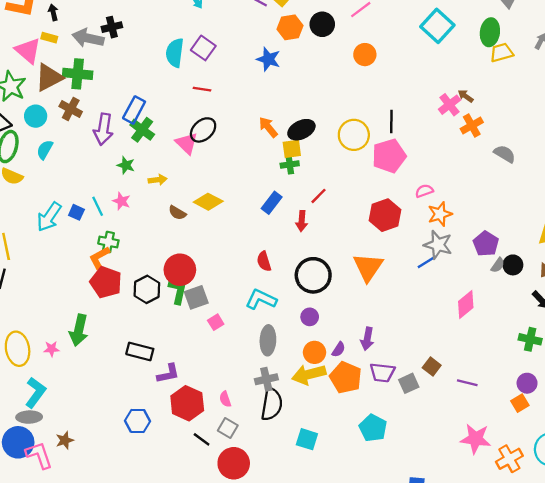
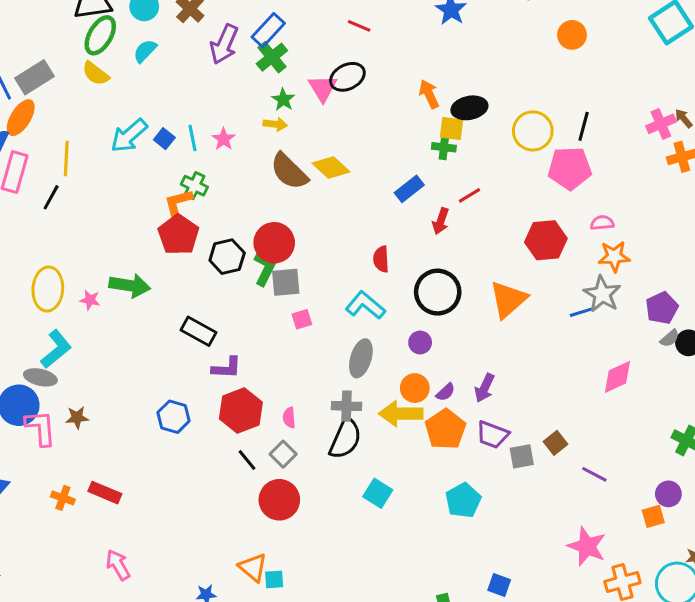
green star: (126, 165) -> (283, 100), moved
brown semicircle: (177, 213) -> (289, 171), size x1.8
green arrow: (79, 330) -> (130, 285), turned -108

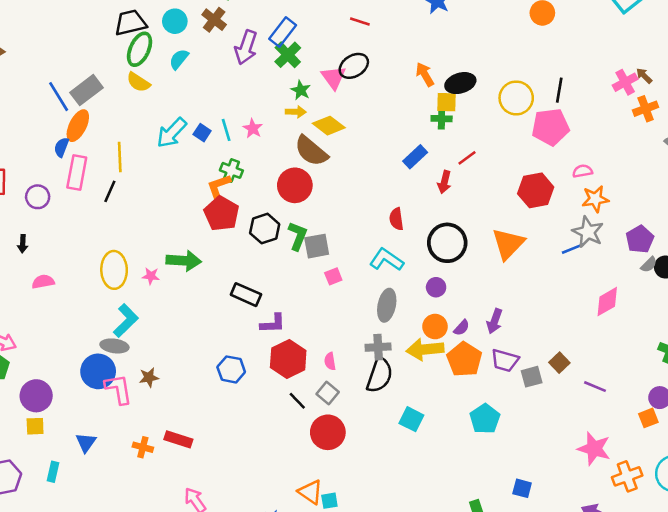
yellow diamond: (331, 167) -> (329, 126), moved
red circle: (274, 243) -> (295, 185), moved

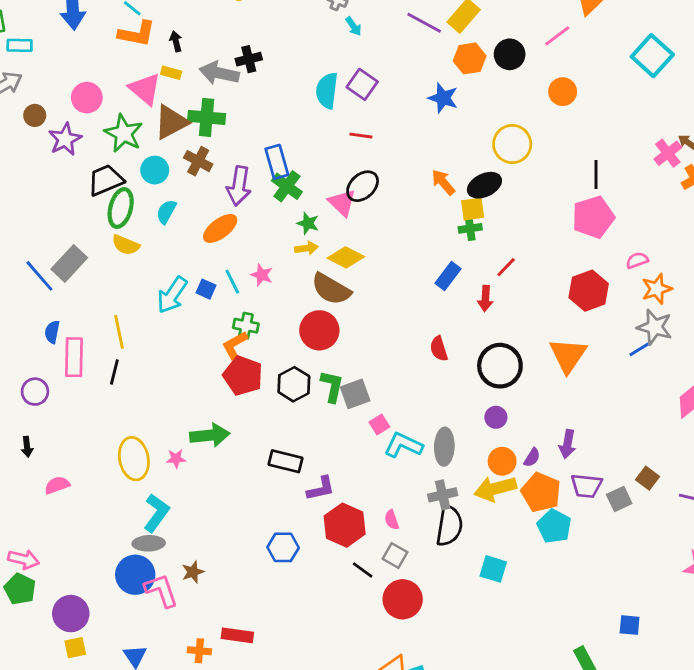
blue rectangle: (283, 32) -> (277, 162), turned -44
yellow circle: (516, 98) -> (512, 144), moved
orange ellipse: (78, 126) -> (220, 228), moved, turned 36
cyan L-shape: (386, 260) -> (403, 445), moved
cyan pentagon: (485, 419) -> (554, 526), moved

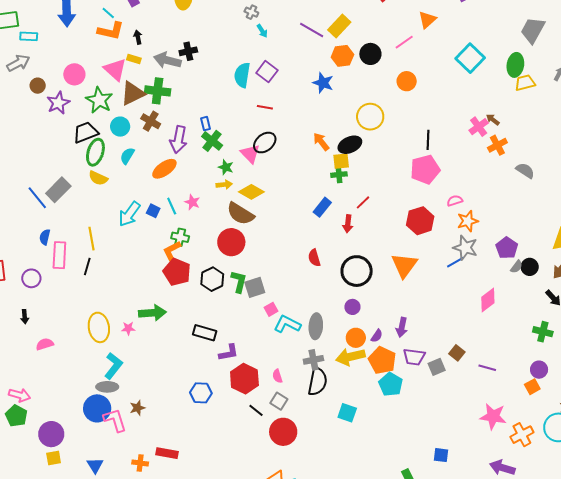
blue rectangle: (277, 162) -> (206, 124), size x0.6

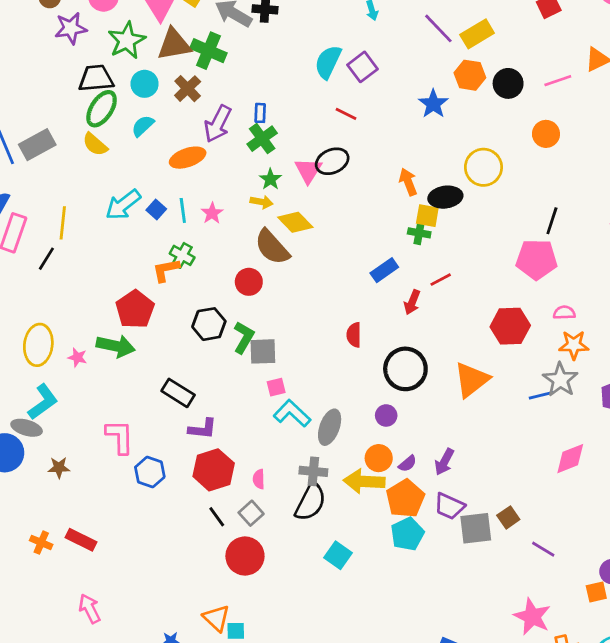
red circle: (231, 242) -> (249, 282), size x0.7
red pentagon: (177, 272) -> (135, 309), moved
gray square: (437, 367) -> (476, 528), size x1.4
pink L-shape: (115, 420) -> (120, 437), moved

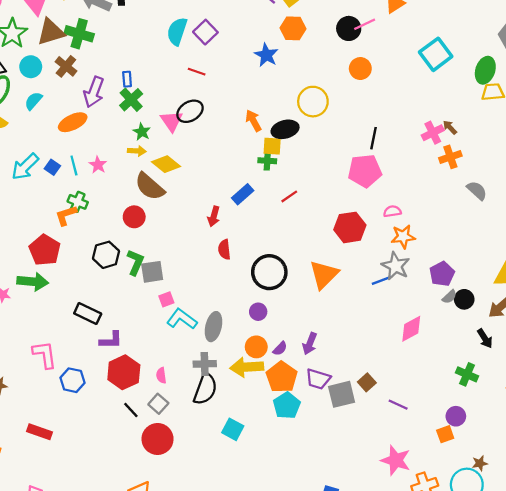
black circle: (508, 83) -> (349, 28), moved
red arrow: (412, 302) -> (214, 216), moved
red rectangle: (81, 540) -> (39, 432), moved

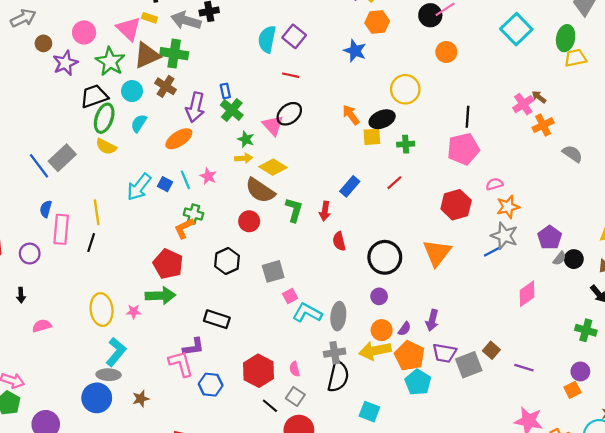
green cross: (267, 161) -> (406, 144), moved
green L-shape: (135, 262) -> (294, 210), moved
purple L-shape: (111, 340) -> (193, 347), moved

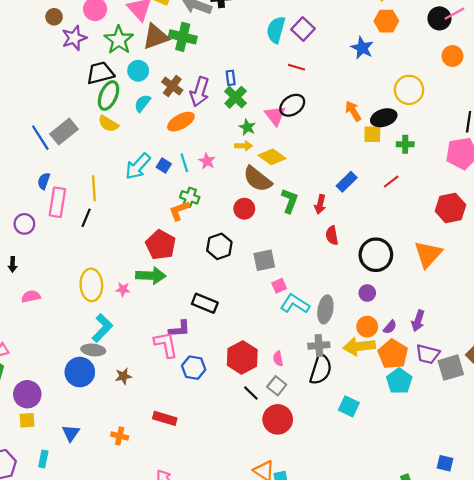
brown cross: (166, 86) -> (172, 86), moved

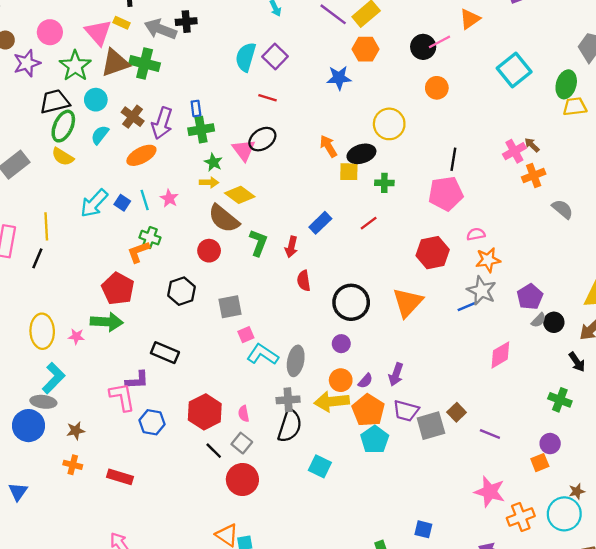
blue star: (362, 48) -> (339, 78), turned -30
green cross: (236, 97) -> (201, 130), turned 35
orange cross: (120, 436) -> (73, 465), moved

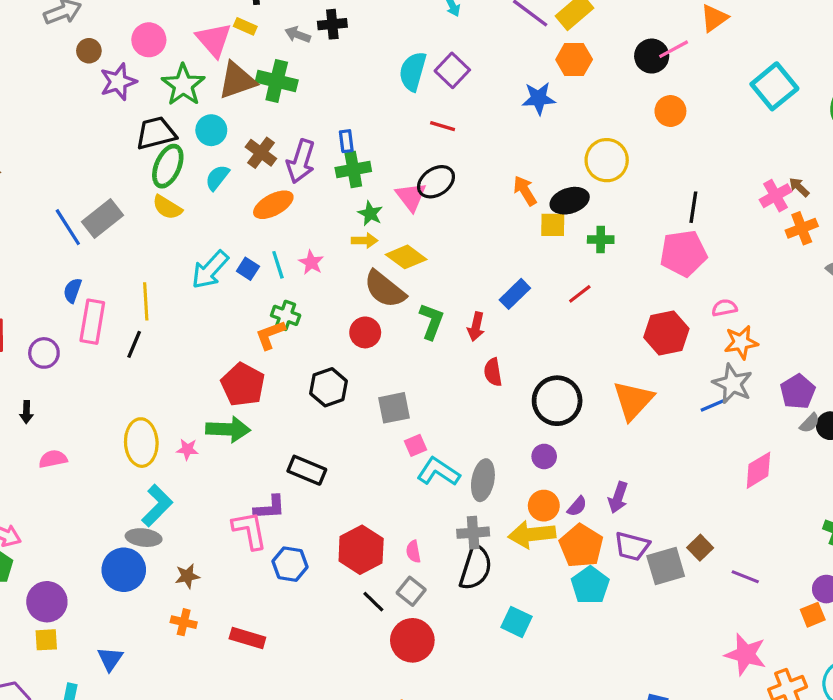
gray arrow: (160, 29) -> (298, 35), size x0.6

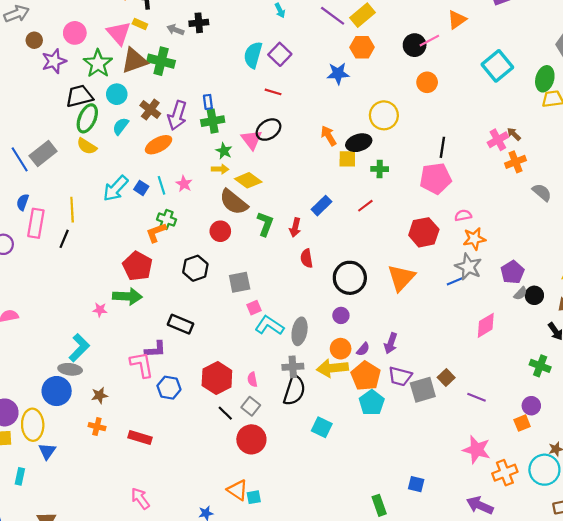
yellow ellipse: (141, 443) -> (33, 425), moved

